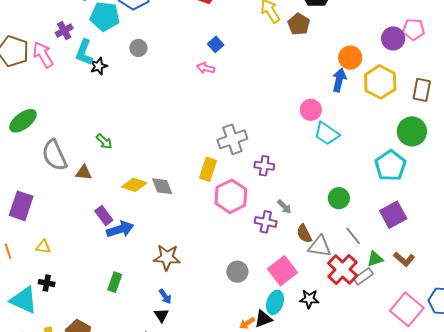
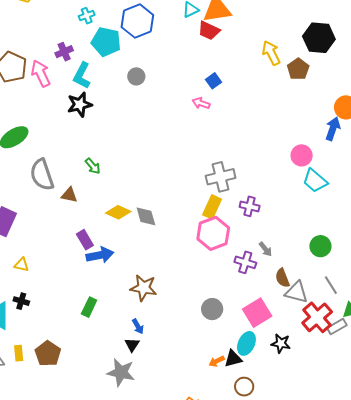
black star: (99, 66) -> (80, 104), moved, size x1.4
yellow rectangle: (208, 169) -> (212, 207), moved

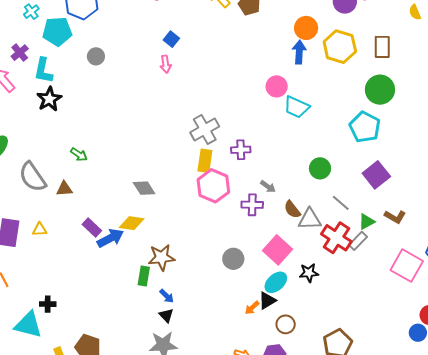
pink arrow: (201, 103) -> (166, 64), turned -102
yellow diamond: (118, 212) -> (132, 223), moved
yellow triangle: (22, 265) -> (40, 229), moved
green rectangle: (89, 307) -> (144, 276), moved
cyan ellipse: (246, 343) -> (276, 282), turned 40

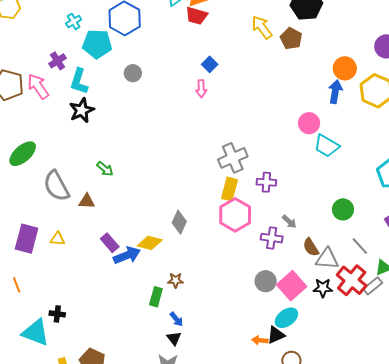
gray diamond: (144, 188) -> (179, 222), moved, turned 50
brown star: (161, 257) -> (176, 280), size x0.6
gray circle: (233, 259) -> (266, 281), moved
black star: (309, 273) -> (323, 288), moved
orange arrow: (252, 308) -> (260, 340), turned 42

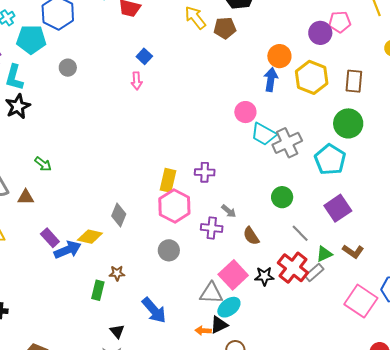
brown pentagon: (291, 39) -> (225, 28), turned -30
gray cross: (233, 158) -> (287, 143), moved
gray triangle: (327, 259) -> (211, 293), moved
gray circle: (266, 281) -> (169, 250), moved
blue arrow: (176, 319) -> (154, 310), moved, size x1.8

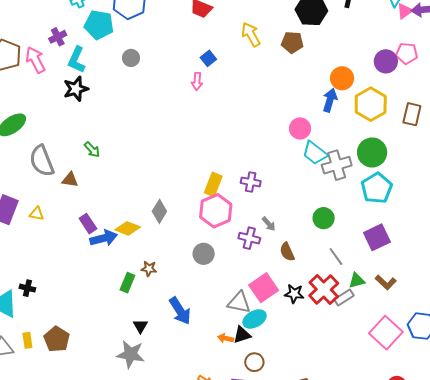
yellow arrow: (195, 18) -> (251, 34), moved
green circle: (348, 123) -> (372, 152), moved

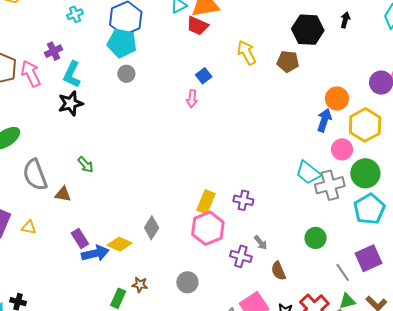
cyan pentagon: (99, 25) -> (122, 43), moved
pink circle: (300, 128) -> (342, 149), moved
gray circle: (204, 254) -> (187, 282), moved
gray line: (336, 257) -> (343, 272), moved

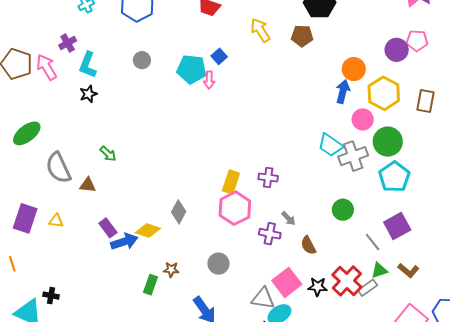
cyan pentagon: (122, 43) -> (192, 69), moved
black star: (71, 103) -> (88, 94), size x0.7

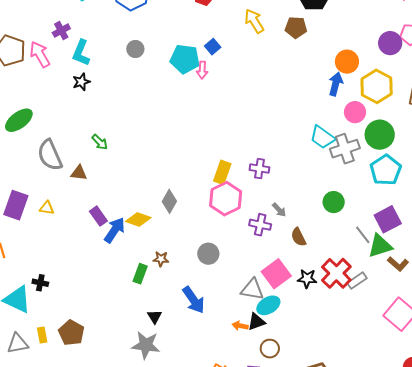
blue arrow: (124, 242) -> (115, 230), turned -40
green triangle: (379, 270) -> (380, 246), moved, size x1.5

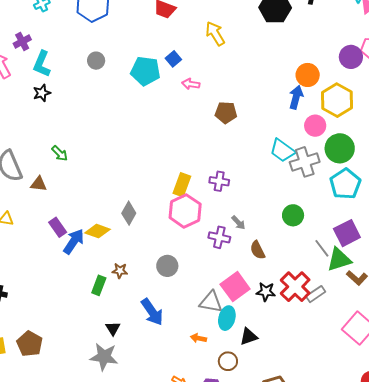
brown pentagon: (296, 27) -> (226, 113), moved
pink arrow: (202, 70) -> (191, 84), moved, turned 96
cyan ellipse: (268, 305) -> (227, 318), turned -45
black triangle: (256, 322) -> (249, 337), moved

